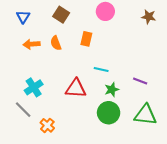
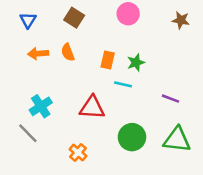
orange rectangle: (86, 39) -> (108, 60), moved
green star: (112, 90) -> (136, 63), moved
orange cross: (47, 125) -> (78, 153), moved

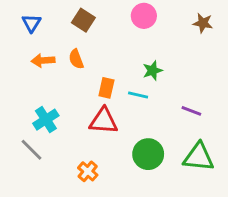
orange rectangle: (108, 60) -> (106, 88), moved

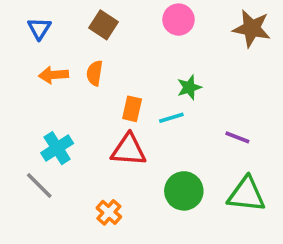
brown star: (203, 23) -> (252, 28), size x1.5
orange semicircle: (76, 59) -> (95, 73), turned 30
cyan line: (138, 95) -> (171, 118), turned -30

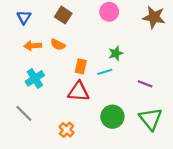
orange semicircle: (95, 73) -> (58, 45), turned -72
cyan cross: (57, 148) -> (35, 78), moved
green triangle: (246, 195) -> (151, 119), turned 45

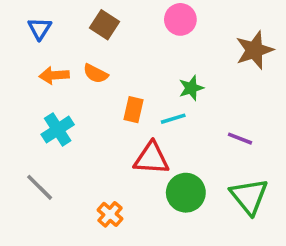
brown star: (154, 17) -> (254, 50), moved, turned -30
red triangle: (79, 92) -> (152, 158), moved

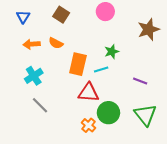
orange rectangle: (133, 110) -> (78, 64), size x1.5
gray line: (40, 187) -> (40, 105), moved
orange cross: (110, 214) -> (88, 125), moved

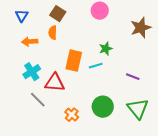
orange semicircle: (56, 43) -> (53, 33), moved, turned 64
red triangle: (88, 93) -> (55, 83), moved
orange cross: (88, 125) -> (72, 115), moved

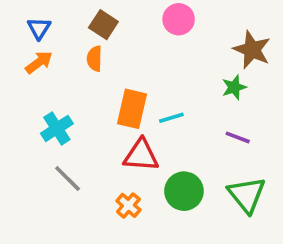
brown star: (141, 28) -> (252, 50), turned -30
orange arrow: (30, 42) -> (39, 62), moved, turned 147
green star: (106, 49) -> (234, 87), moved
red triangle: (55, 83) -> (141, 155), moved

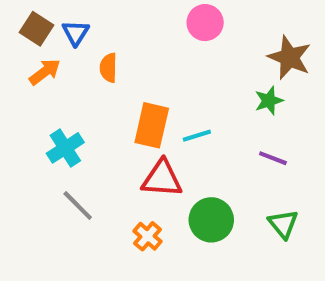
brown square: (103, 25) -> (37, 29), moved
blue triangle: (39, 28) -> (76, 33), moved
green triangle: (247, 195) -> (283, 224), size x0.7

